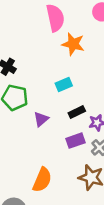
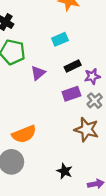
orange semicircle: (42, 180) -> (24, 134), moved, turned 45

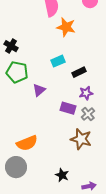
black rectangle: (73, 66) -> (79, 72), moved
purple rectangle: (71, 94) -> (68, 108), turned 35

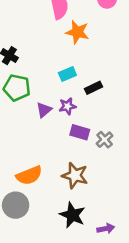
purple star: (86, 93) -> (67, 106), moved
brown star: (81, 139) -> (75, 175), moved
black star: (62, 175) -> (72, 215), size x1.5

